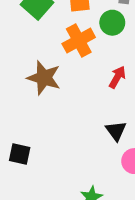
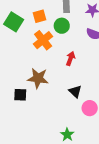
brown star: (44, 78) -> (38, 78), moved
black square: (20, 154) -> (20, 95), moved

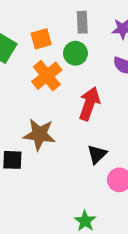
red arrow: (70, 59) -> (89, 104), size x1.5
black triangle: (75, 91) -> (97, 154), turned 32

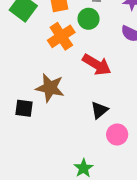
red arrow: (89, 104) -> (97, 65), turned 96

